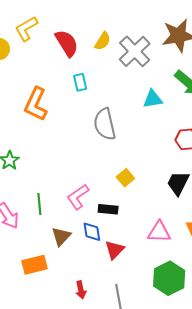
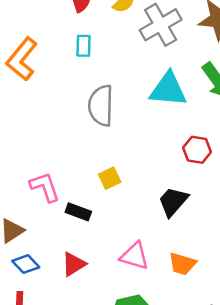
cyan triangle: (153, 99) -> (168, 89), size x1.5
pink L-shape: (78, 197) -> (45, 187), turned 92
blue diamond: (92, 232) -> (26, 264), moved, turned -50

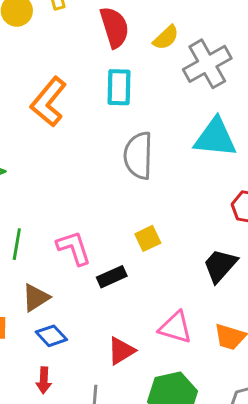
cyan rectangle: (83, 46) -> (119, 87), size x1.4
black rectangle: (78, 212) -> (112, 277), turned -45
red triangle: (74, 264) -> (121, 351), moved

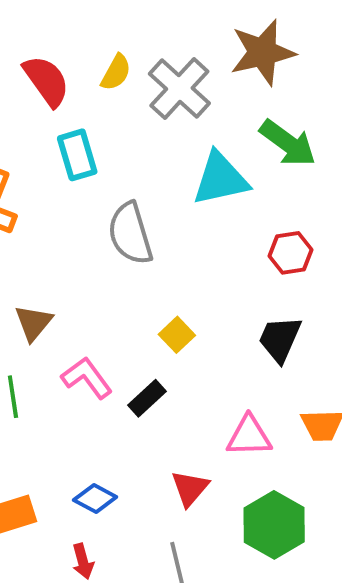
brown triangle: (36, 298) -> (33, 323), moved
red arrow: (44, 380) -> (83, 561), moved

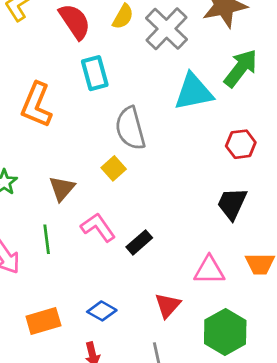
green arrow: (288, 143) -> (241, 68), turned -90
yellow square: (177, 335) -> (114, 168), moved

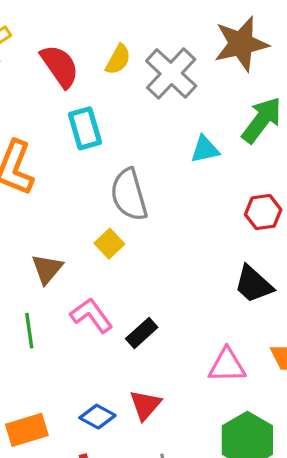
cyan triangle: (193, 92) -> (205, 149), size x0.6
black trapezoid: (232, 204) -> (254, 284), turned -72
red triangle: (168, 305) -> (145, 405), moved

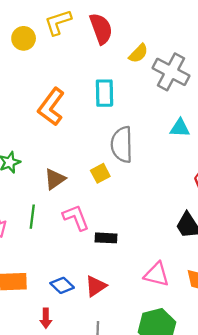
red semicircle: (60, 66) -> (101, 29), moved
gray cross: (171, 73) -> (171, 72), turned -30
black rectangle: (142, 333) -> (106, 238), turned 30

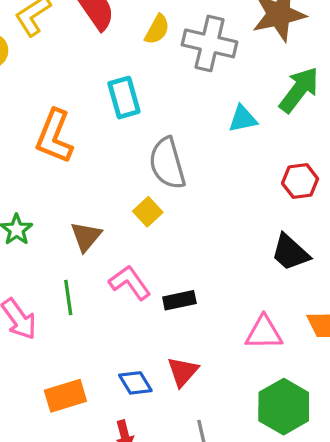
blue diamond: (62, 285) -> (135, 383), turned 30

